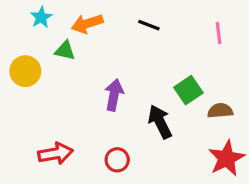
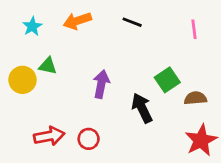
cyan star: (41, 17) -> (32, 26), moved
green triangle: (65, 51) -> (48, 66), moved
yellow circle: (25, 71) -> (22, 80), moved
red circle: (117, 160) -> (89, 139), moved

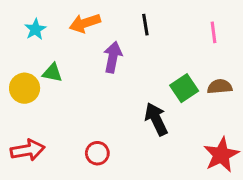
black line: (132, 22) -> (145, 25), turned 60
purple arrow: (101, 84) -> (113, 57), moved
brown semicircle: (195, 98) -> (220, 87), moved
red arrow: (49, 136) -> (28, 150), moved

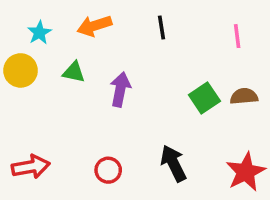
purple arrow: (113, 57) -> (120, 89), moved
green triangle: (52, 73) -> (74, 72), moved
yellow circle: (25, 88) -> (21, 70), moved
black arrow: (156, 119) -> (173, 163), moved

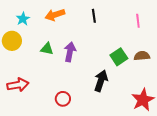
green triangle: (74, 72) -> (47, 49), moved
black arrow: (173, 163) -> (101, 81), moved, turned 45
red arrow: (31, 167) -> (18, 85), moved

